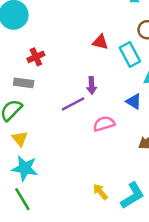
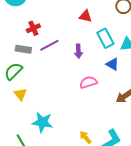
cyan rectangle: (130, 54) -> (105, 38), moved
purple line: (73, 104) -> (49, 45), moved
cyan star: (25, 168) -> (42, 122), moved

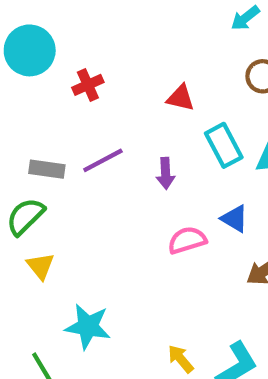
red cross: (33, 28) -> (88, 85), moved
blue triangle: (112, 64) -> (235, 219), moved

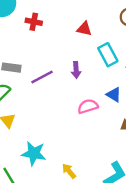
red cross: (88, 85) -> (34, 22), turned 35
purple line: (103, 160) -> (42, 77), moved
yellow arrow: (181, 359) -> (69, 171), moved

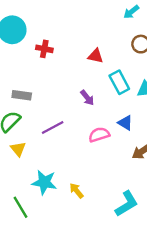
purple arrow: (76, 70) -> (87, 98), turned -35
purple line: (42, 77) -> (53, 127), moved
yellow arrow: (69, 171) -> (76, 191), moved

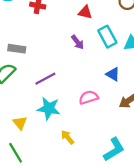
purple arrow: (87, 98) -> (77, 42), moved
pink semicircle: (99, 135) -> (89, 97), moved
yellow triangle: (18, 149) -> (20, 123), moved
cyan star: (44, 182) -> (49, 108), moved

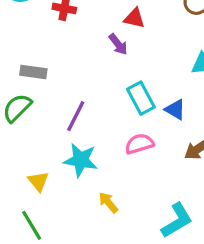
cyan rectangle: (107, 37) -> (141, 98), moved
purple arrow: (77, 42) -> (118, 44), moved
purple line: (45, 79) -> (76, 116), turned -35

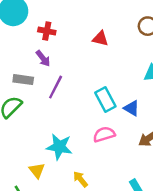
purple arrow: (118, 44) -> (43, 58), moved
purple line: (76, 116) -> (56, 87), moved
yellow triangle: (38, 181) -> (37, 170), moved

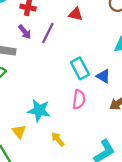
purple line: (56, 87) -> (48, 33), moved
pink semicircle: (104, 134) -> (79, 99), turned 114

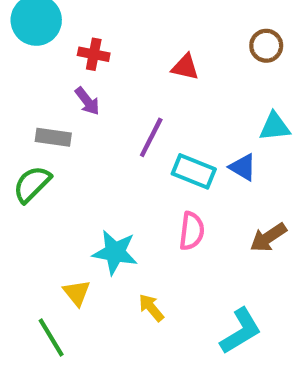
purple line: (48, 33) -> (151, 137), moved
cyan rectangle: (80, 68) -> (194, 171), turned -40
blue triangle: (103, 76) -> (243, 167), moved

